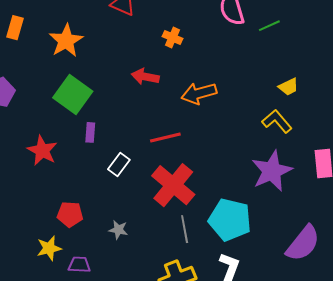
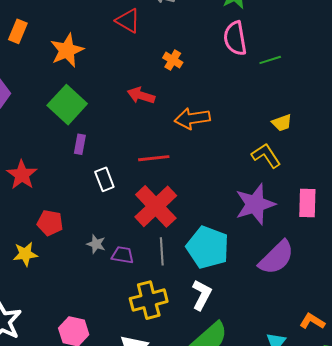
red star: (42, 151) -> (22, 175), moved
white rectangle: (119, 164) -> (104, 179), turned -65
purple semicircle: (303, 243) -> (276, 258), moved
purple trapezoid: (79, 265) -> (123, 255), moved

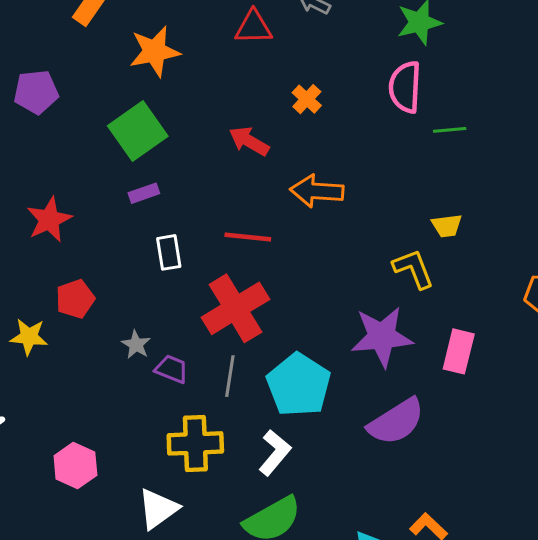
red triangle: (128, 21) -> (253, 27), turned -44
purple rectangle: (80, 144) -> (144, 193), turned 48
red pentagon: (50, 223) -> (75, 299), turned 30

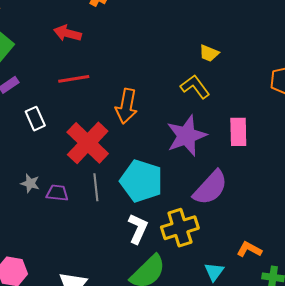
orange arrow: (317, 191) -> (126, 106), moved, turned -68
yellow trapezoid: (447, 226) -> (209, 53), turned 45
red line: (248, 237) -> (74, 79), moved
yellow cross: (195, 443) -> (180, 228), moved

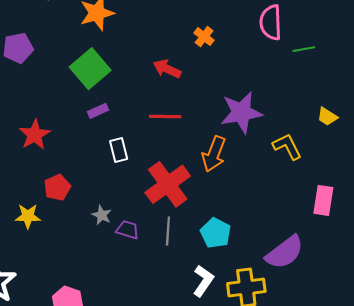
yellow trapezoid: (209, 53) -> (327, 117), moved
purple star: (186, 136) -> (241, 112), moved
cyan pentagon: (141, 181) -> (216, 233), size x0.7

